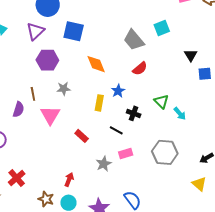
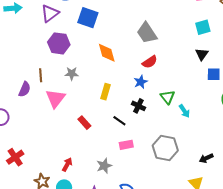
cyan square: (162, 28) -> (203, 27), moved
blue star: (118, 91) -> (141, 82), moved
gray star: (104, 164) -> (104, 166), moved

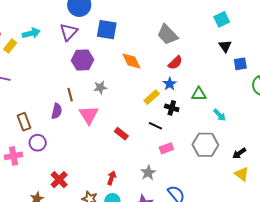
yellow rectangle: (106, 92) -> (152, 97), moved, turned 42
green triangle: (168, 97) -> (199, 94), turned -42
cyan arrow: (184, 111) -> (220, 115), moved
black arrow: (206, 158) -> (239, 153), moved

